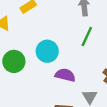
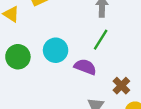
purple semicircle: (65, 75) -> (85, 67), moved

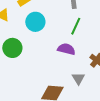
cyan circle: (56, 50) -> (35, 22), moved

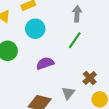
purple semicircle: (66, 49) -> (45, 63), moved, turned -42

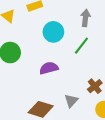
cyan circle: (35, 29) -> (53, 32), moved

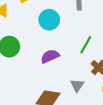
green line: (81, 46) -> (86, 45), moved

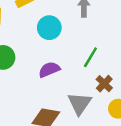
gray triangle: (77, 85) -> (80, 104), size x1.5

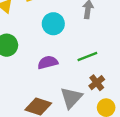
green line: (90, 57) -> (87, 57), turned 30

